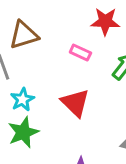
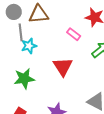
cyan star: (22, 100) -> (29, 46), moved

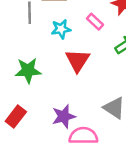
cyan star: (29, 46) -> (61, 29), moved

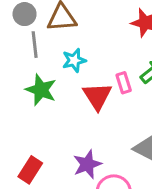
pink rectangle: (95, 22) -> (124, 83), moved, turned 35
green star: (28, 70) -> (41, 90), moved, turned 30

